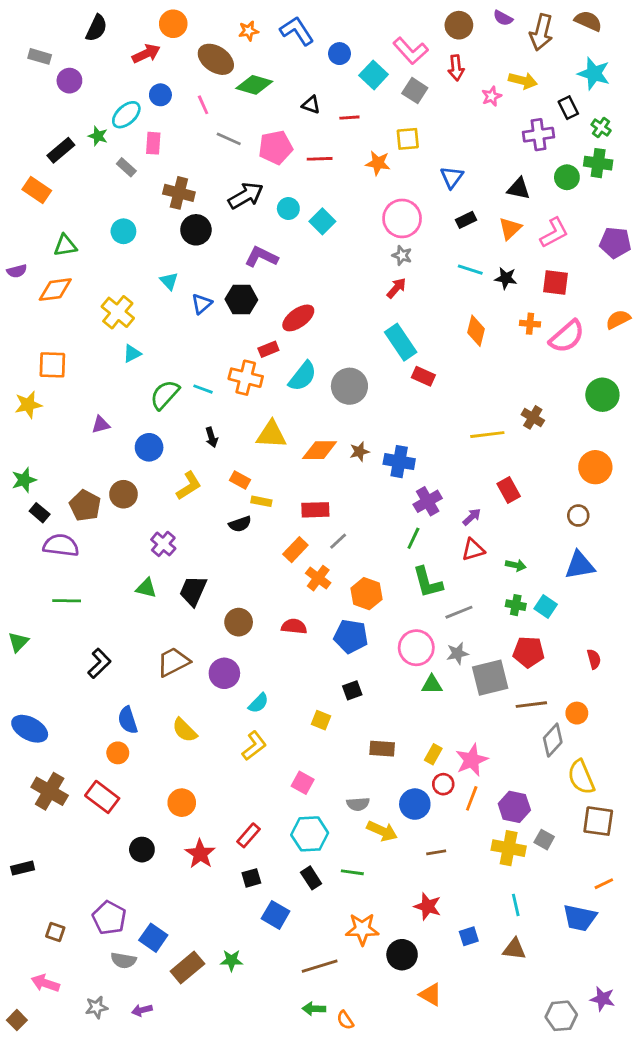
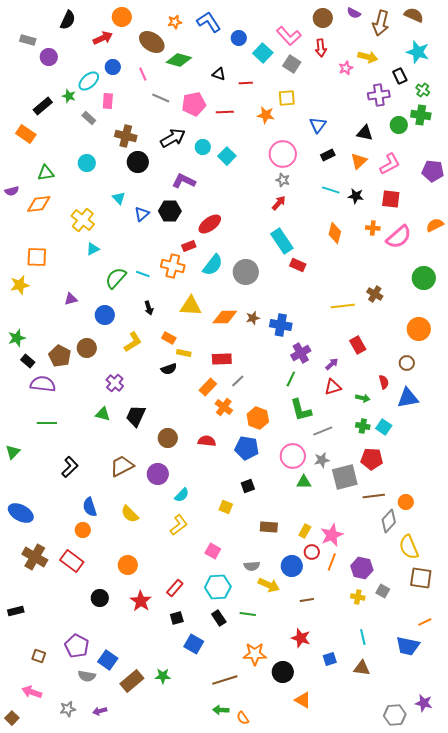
red semicircle: (594, 659) -> (384, 382), moved
yellow cross: (509, 848) -> (358, 597), size x0.6

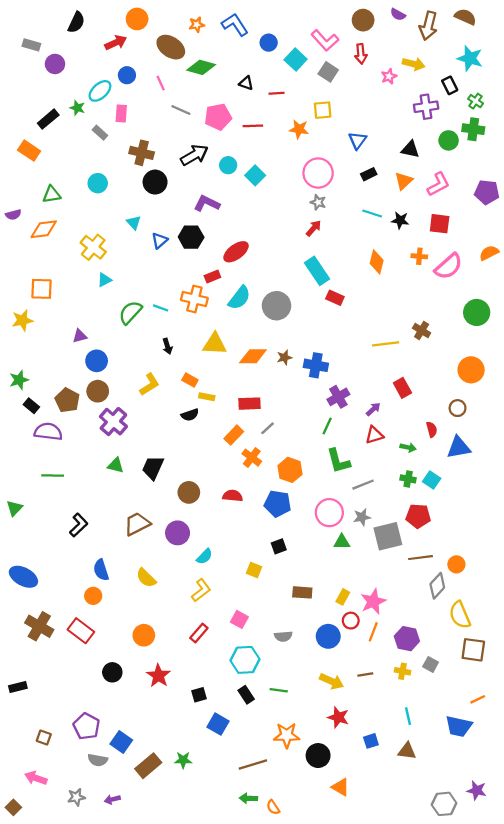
blue circle: (105, 315) -> (97, 361), moved
purple cross: (115, 383) -> (113, 422), moved, size x1.4
yellow arrow: (269, 585) -> (332, 681), moved
red rectangle: (175, 588) -> (199, 633), moved
brown line: (307, 600) -> (365, 675), moved

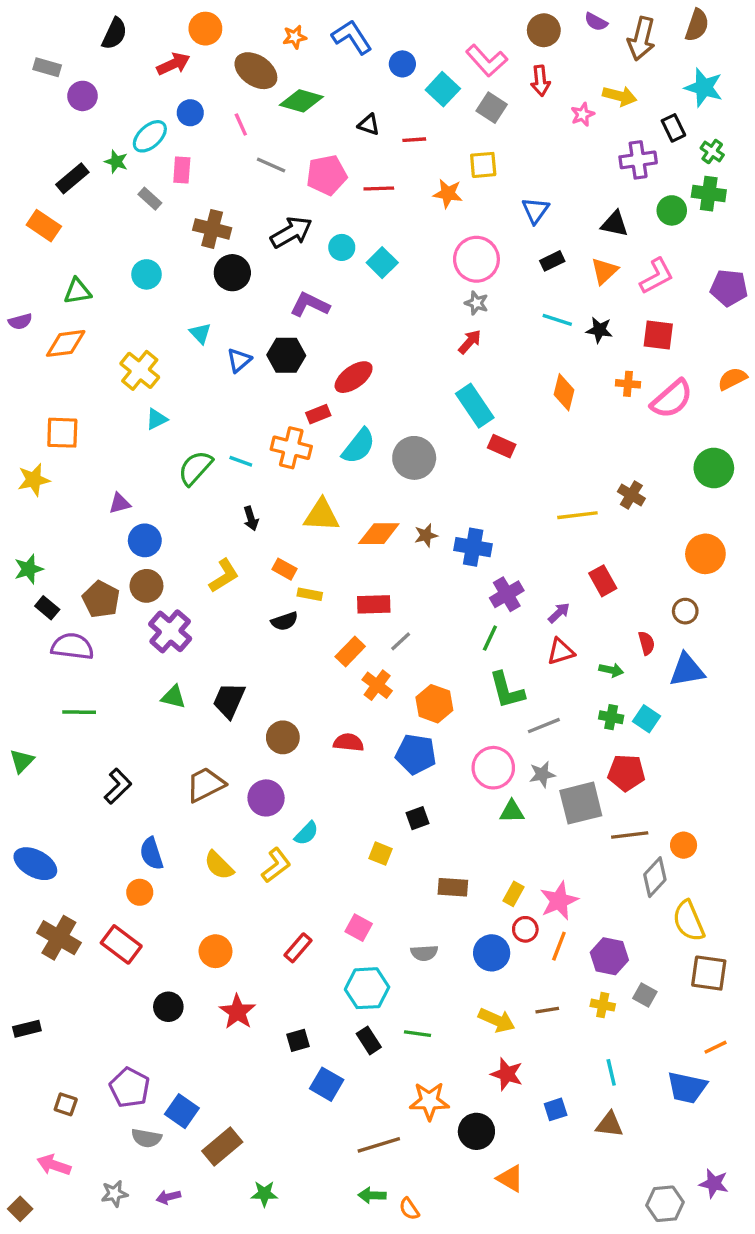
brown semicircle: (465, 17) -> (697, 25), turned 85
yellow L-shape: (201, 590) -> (276, 865), moved
green star: (183, 760) -> (264, 1194), moved

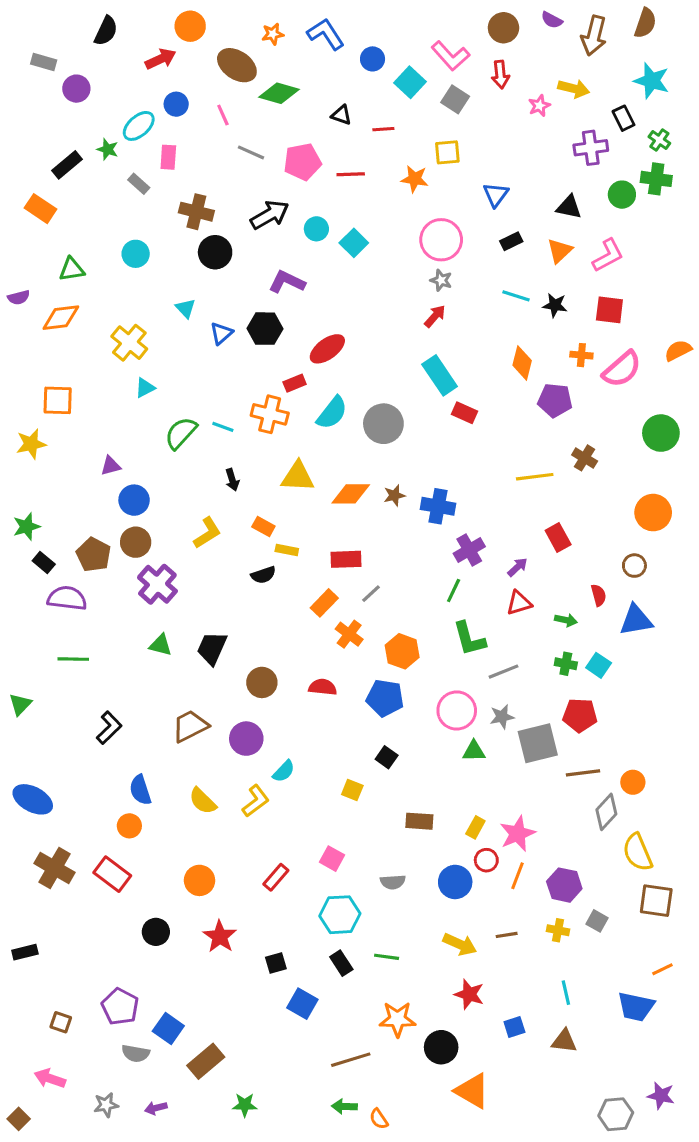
purple pentagon: (729, 288) -> (555, 400), moved
black square: (418, 818) -> (387, 757), turned -35
orange triangle: (510, 1178) -> (472, 1091), size x1.4

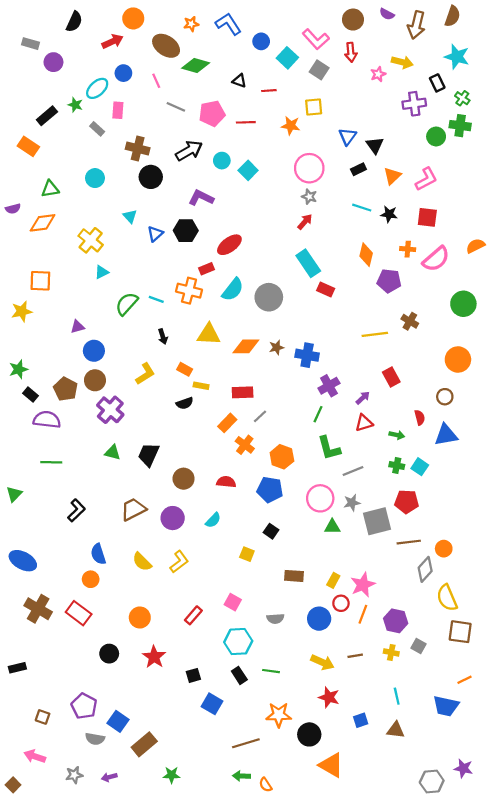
black triangle: (569, 207) -> (375, 145), moved, turned 42
cyan semicircle: (284, 771) -> (213, 520), moved

